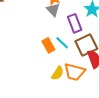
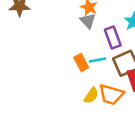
cyan line: (62, 43) -> (98, 60), turned -56

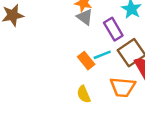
yellow semicircle: (91, 96) -> (84, 94), moved, turned 133

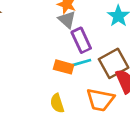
purple rectangle: (113, 29) -> (81, 40), moved
orange rectangle: (86, 61) -> (64, 67), turned -42

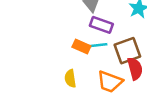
purple rectangle: (81, 40) -> (101, 25), turned -55

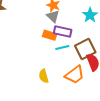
orange rectangle: (81, 47) -> (50, 35), moved
orange trapezoid: (110, 82) -> (75, 75), turned -50

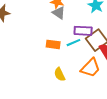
purple rectangle: (63, 31) -> (83, 31), moved
orange rectangle: (50, 35) -> (53, 44), moved

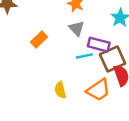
gray triangle: (59, 13) -> (76, 28), moved
orange rectangle: (53, 44) -> (39, 40), moved, turned -64

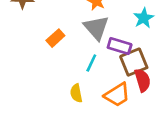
gray triangle: (76, 28) -> (96, 28), size x1.5
cyan line: (85, 56) -> (91, 63), moved, turned -56

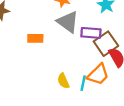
orange rectangle: (55, 38) -> (35, 38), turned 56
cyan line: (91, 63) -> (83, 83), moved

